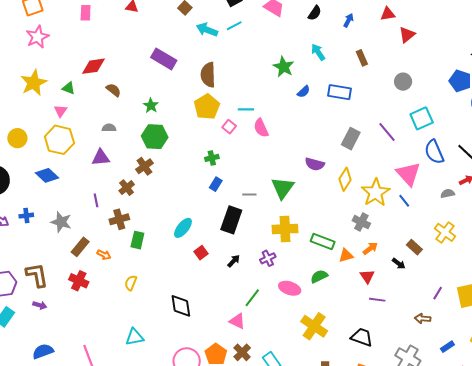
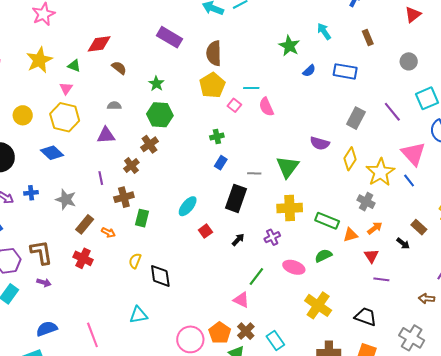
black diamond: (181, 306) -> (160, 276), moved

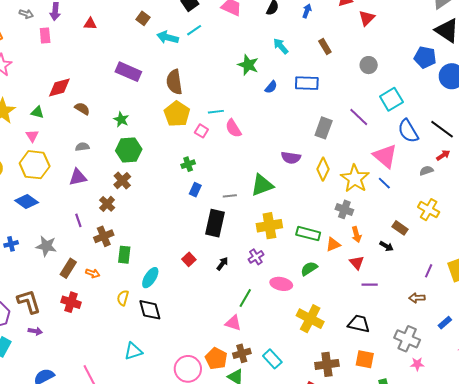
green triangle: (288, 167) -> (262, 185), turned 40
cyan ellipse: (188, 206) -> (150, 278), moved
orange arrow: (375, 228) -> (356, 235), turned 119
brown cross: (246, 331) -> (242, 353), turned 36

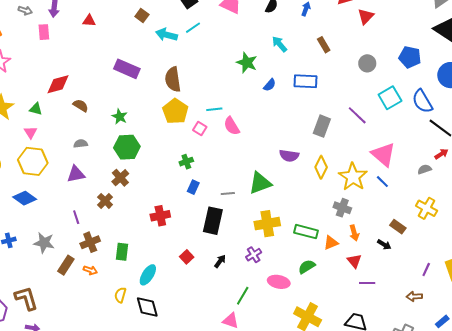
blue pentagon: (425, 57) -> (410, 57), moved
blue semicircle: (408, 131) -> (422, 101), moved
brown cross: (104, 236) -> (90, 242), moved
red cross: (71, 302) -> (160, 216), moved, turned -30

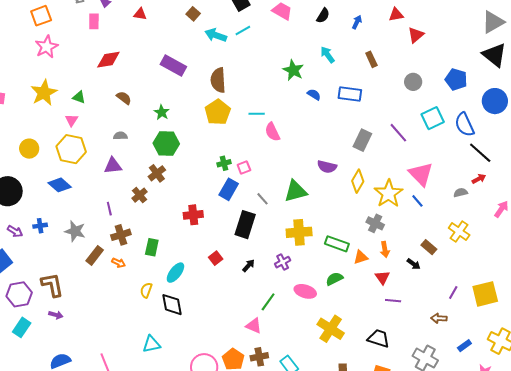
red diamond: (58, 84) -> (108, 60), moved
blue semicircle: (270, 85) -> (314, 94), turned -104
pink square: (200, 128) -> (244, 168), moved, turned 32
blue rectangle: (193, 187) -> (229, 189), size x1.5
gray line: (228, 193) -> (262, 199), turned 48

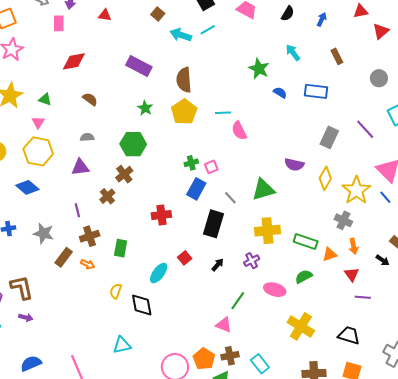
green star: (162, 112) -> (145, 108), moved
cyan ellipse: (175, 273) -> (159, 273), moved

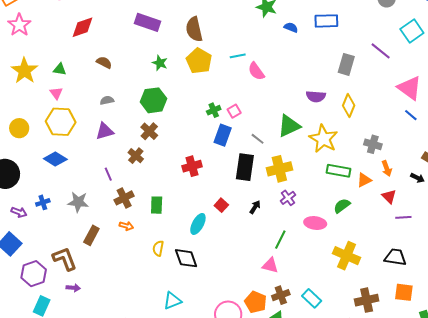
yellow star: (356, 190) -> (323, 139), moved
yellow cross: (267, 231) -> (279, 169), moved
brown rectangle: (64, 257) -> (91, 235), moved

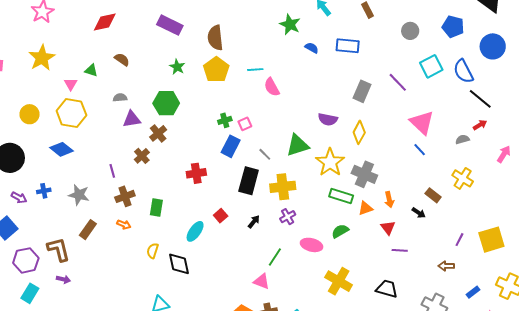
green triangle: (60, 69) -> (91, 70), moved
purple triangle: (105, 131) -> (132, 119), moved
gray cross: (373, 144) -> (364, 174), moved, size x1.4

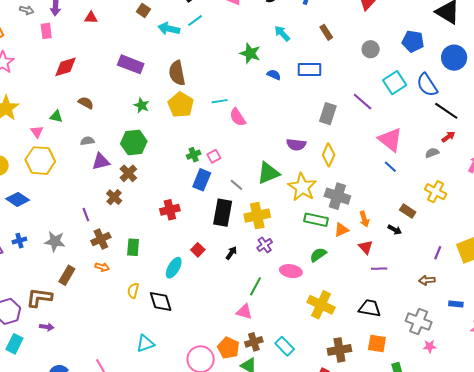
blue diamond: (62, 149) -> (18, 199), moved
brown L-shape: (59, 249) -> (39, 298), turned -64
blue rectangle: (473, 292) -> (456, 304), turned 48

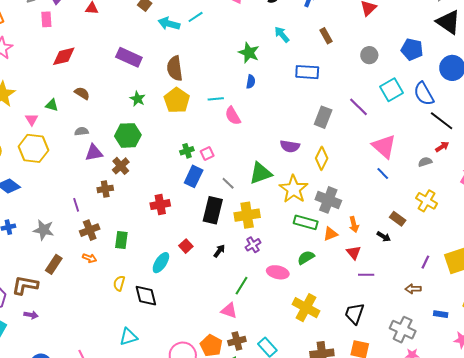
blue semicircle: (274, 75) -> (251, 82), moved, turned 72
brown cross: (114, 197) -> (105, 189), turned 35
black trapezoid: (370, 308) -> (354, 314), turned -85

